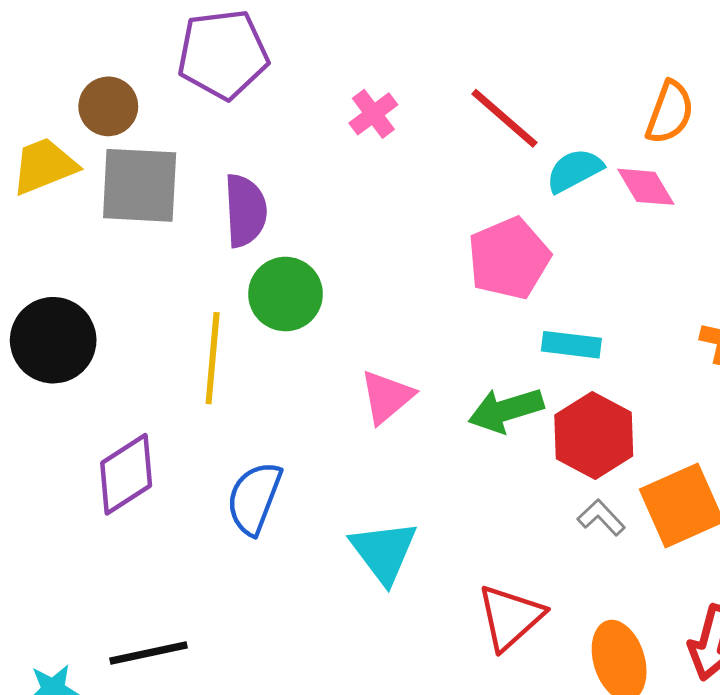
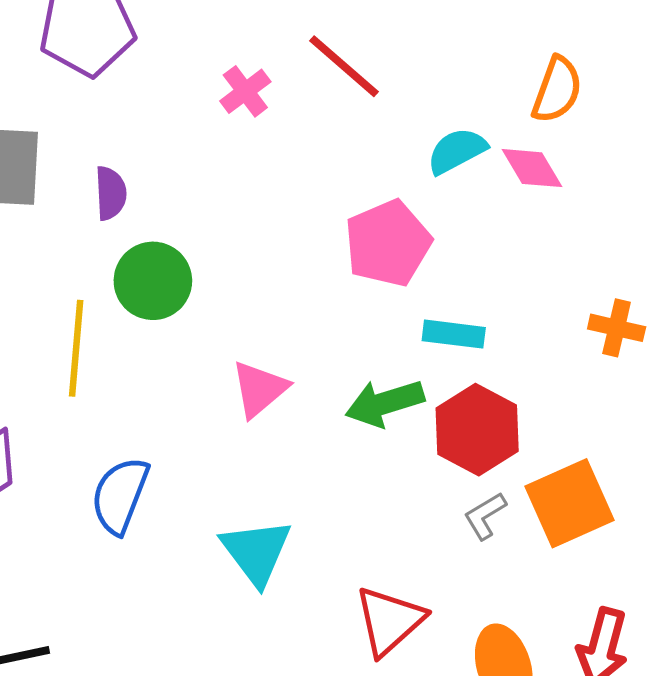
red line: (504, 118) -> (344, 66), moved
purple semicircle: (245, 211) -> (111, 193), size x0.7
gray L-shape: (601, 517) -> (485, 516), turned -78

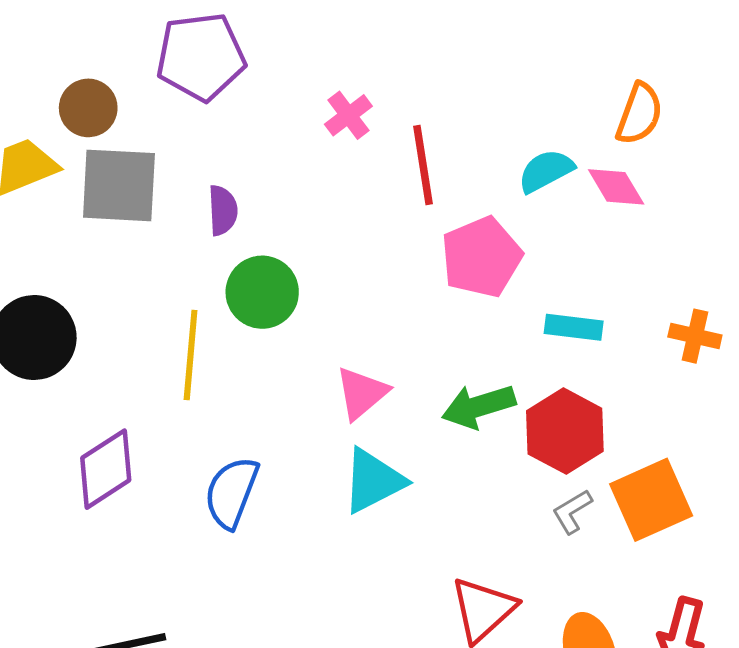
red line: (344, 66) -> (423, 165), moved, turned 40
cyan rectangle: (454, 334) -> (574, 327), moved
cyan triangle: (256, 552) -> (373, 481), moved, turned 40

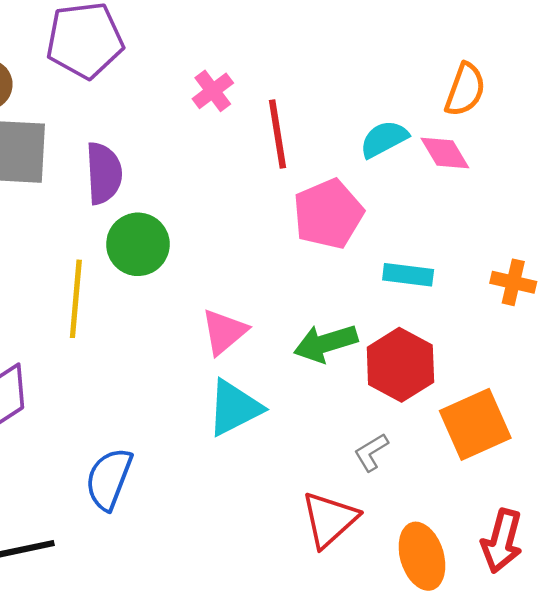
purple semicircle: (223, 210) -> (104, 173), size x1.4
blue semicircle: (231, 492) -> (109, 479), moved
gray L-shape: (572, 511) -> (371, 452), moved

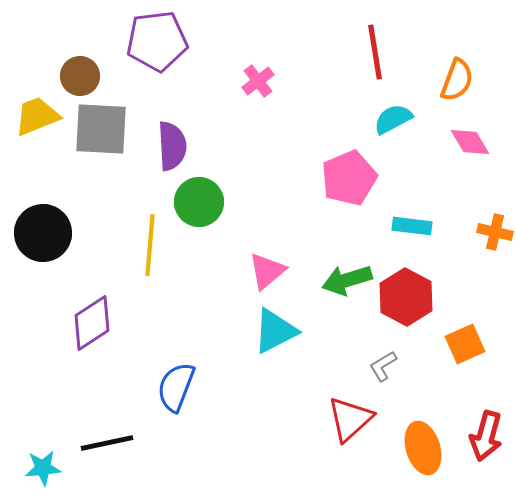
red line: (277, 134) -> (375, 52), moved
pink diamond: (445, 153) -> (470, 142), moved
orange square: (475, 424) -> (465, 344), size x0.7

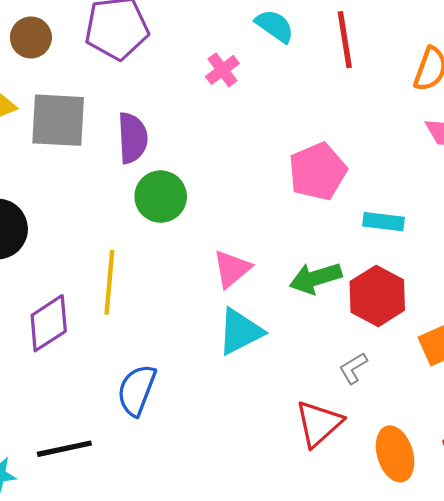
brown circle: (80, 76) -> (31, 37), moved
cyan semicircle: (393, 119) -> (275, 26), moved, turned 63
yellow line: (150, 245) -> (109, 282), moved

